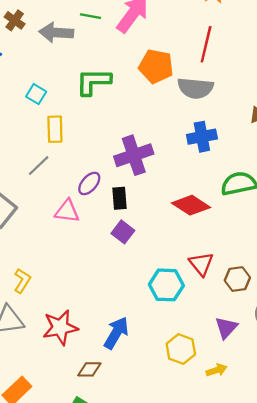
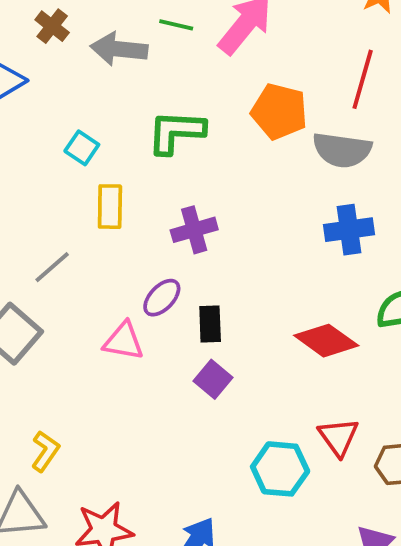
purple cross: (134, 155) -> (194, 230), moved, size x0.7
gray line: (39, 166) -> (52, 267), moved

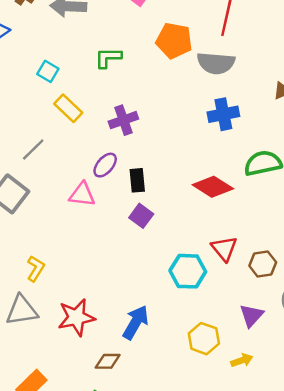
green L-shape: (176, 132) -> (108, 58), size x0.7
yellow rectangle: (110, 207) -> (68, 108), turned -44

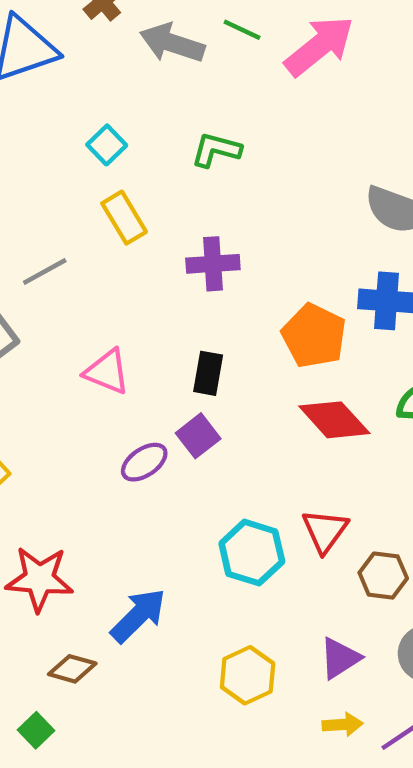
orange pentagon: (174, 41) -> (314, 336), moved
purple ellipse: (105, 165) -> (144, 462), moved
yellow arrow: (242, 360) -> (343, 725), moved

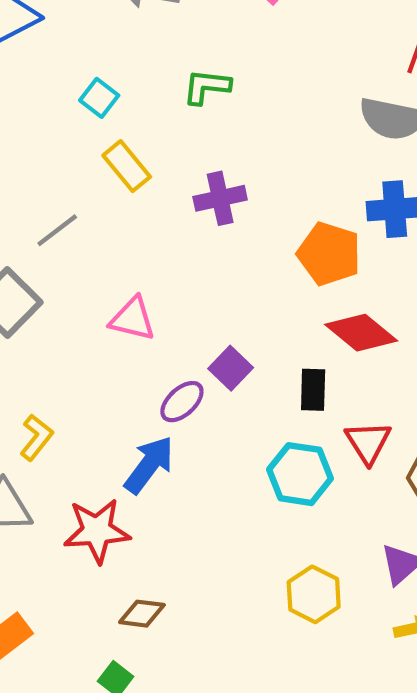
black rectangle: (208, 373) -> (313, 390), moved
blue arrow: (138, 615) -> (149, 465), moved

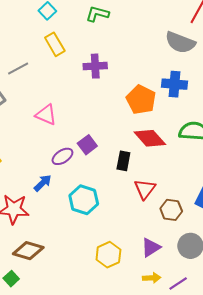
blue arrow: (149, 465) -> (43, 183), size x0.7
cyan hexagon: (300, 474) -> (84, 200), moved
brown diamond: (142, 614) -> (28, 251), size x1.4

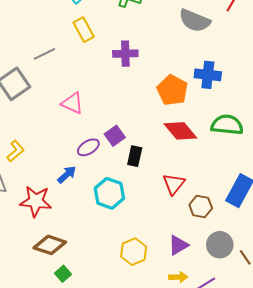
gray semicircle: (180, 43) -> (195, 21), moved
black rectangle: (123, 161) -> (135, 156), moved
green square: (11, 279) -> (63, 274), moved

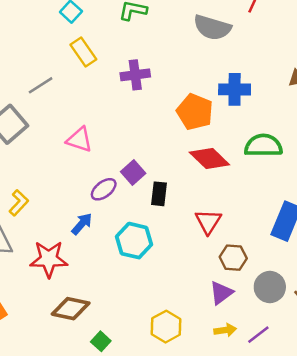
brown hexagon: (201, 206) -> (233, 258), moved
yellow hexagon: (134, 252) -> (166, 327), moved
green square: (63, 274) -> (101, 341), moved

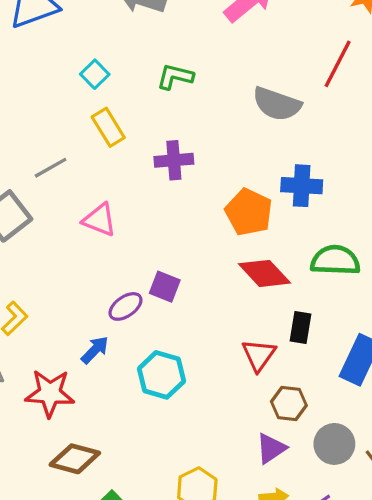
pink triangle: (79, 140) -> (100, 220), moved
purple square: (133, 172) -> (165, 287), turned -30
black rectangle: (159, 194) -> (300, 327), moved

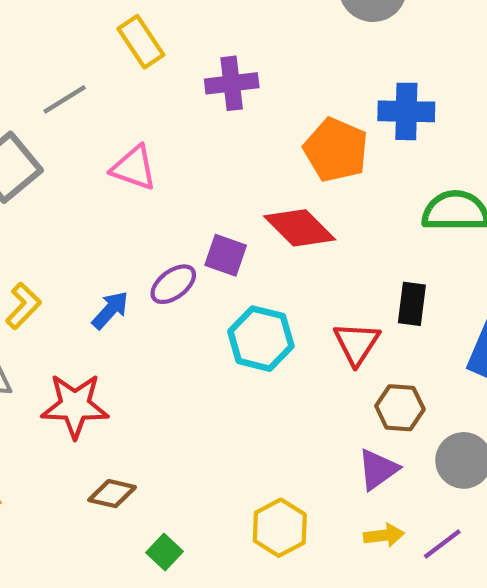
red diamond: (265, 273) -> (300, 228), moved
blue arrow: (95, 350) -> (110, 310), moved
cyan hexagon: (161, 375) -> (261, 339), moved
brown diamond: (75, 459) -> (112, 494), size x0.7

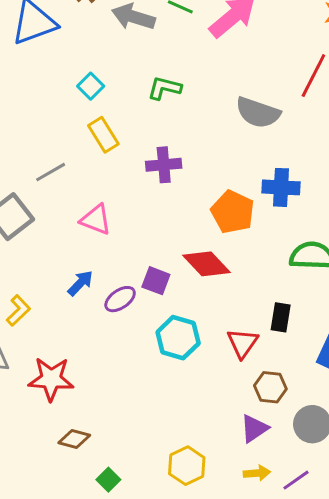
blue arrow: (110, 310) -> (80, 283), moved

